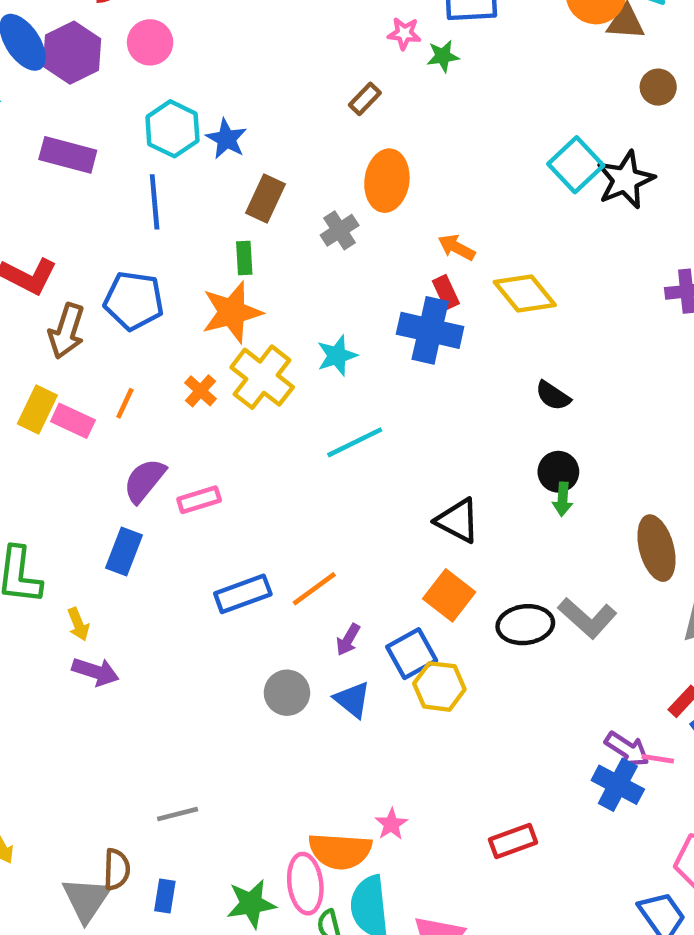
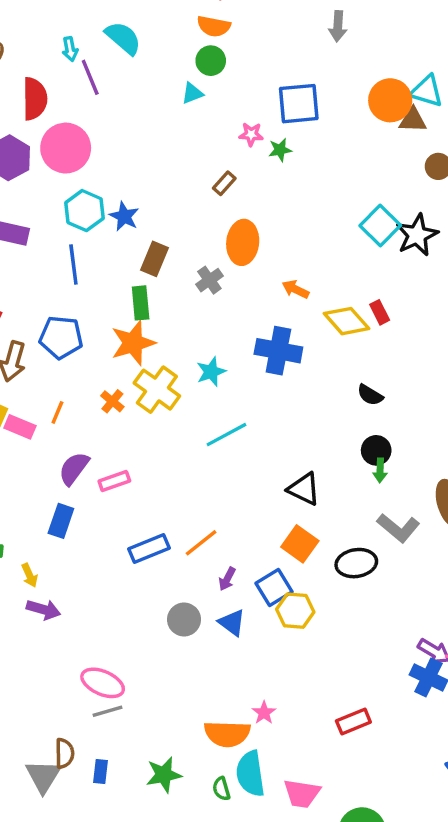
pink circle: (150, 42) -> (66, 148), size x1.5
green rectangle: (244, 258) -> (141, 303), size x1.4
red rectangle: (446, 292) -> (380, 312), moved
gray L-shape: (587, 618) -> (398, 528), moved
pink ellipse: (305, 884) -> (103, 683), moved, turned -57

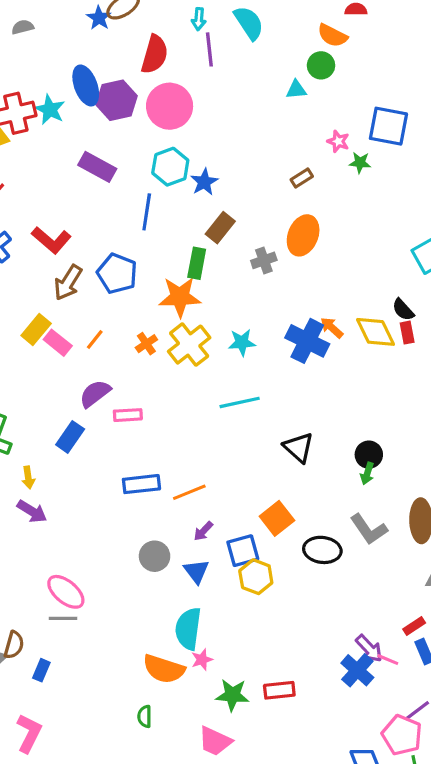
orange arrow: (295, 289) -> (332, 328), moved
black semicircle: (370, 395) -> (403, 310), moved
black triangle: (304, 489) -> (299, 447), moved
cyan semicircle: (250, 774) -> (188, 629), moved
green star: (164, 775) -> (232, 695), moved

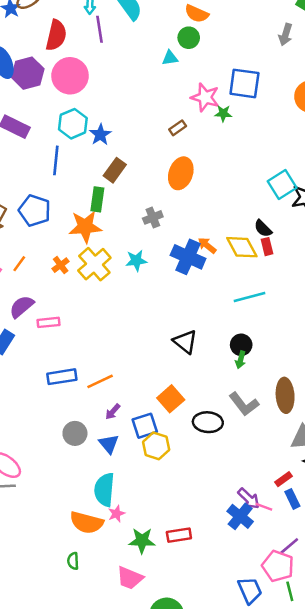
pink star: (338, 141) -> (205, 97), size x1.6
gray cross: (264, 260) -> (153, 217), moved
cyan line: (240, 402) -> (250, 297), moved

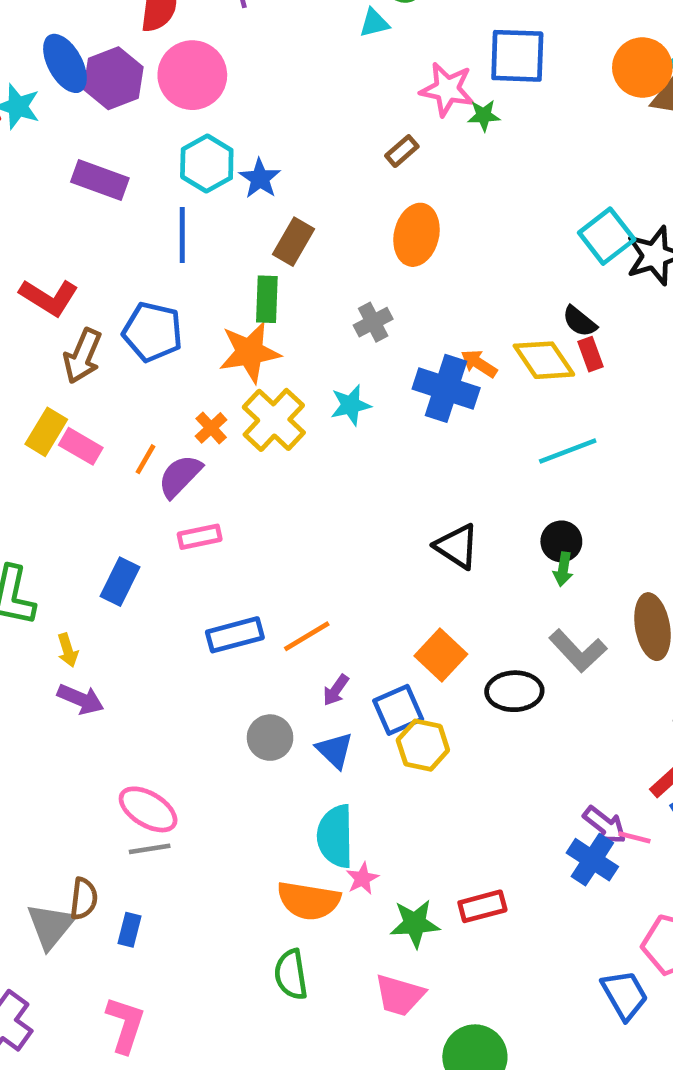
orange line: (19, 264) -> (145, 459), moved
purple semicircle: (22, 307) -> (180, 476), moved
green semicircle: (73, 561) -> (291, 975), size x1.5

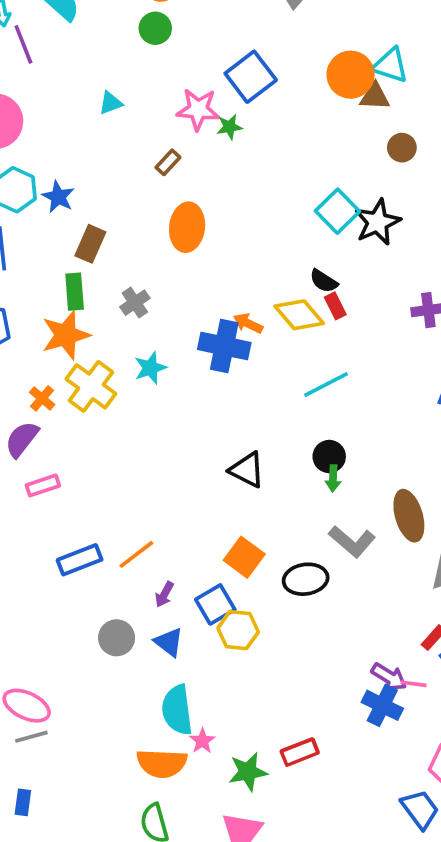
cyan triangle: (374, 23) -> (110, 103), moved
blue square: (517, 56) -> (251, 77), turned -33
gray cross: (373, 322) -> (135, 303), moved

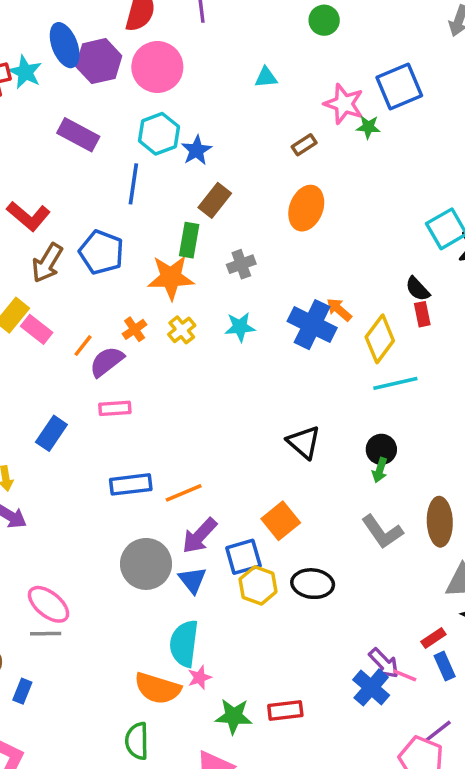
yellow diamond: (299, 315) -> (380, 339), moved, turned 63
yellow cross: (91, 386) -> (182, 330), size x0.6
black ellipse: (306, 579) -> (313, 584), moved
purple arrow: (164, 594) -> (200, 536), size x1.6
gray circle: (117, 638) -> (146, 564), size x1.5

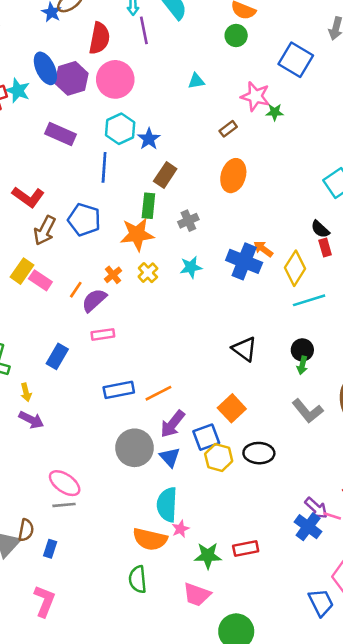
blue square: (399, 86) -> (296, 60), moved, turned -32

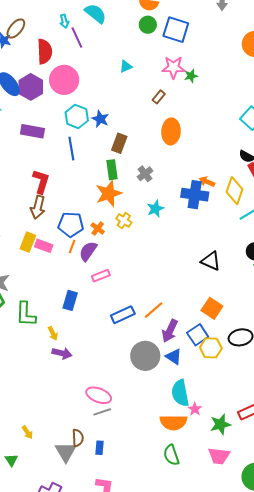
blue square: (296, 60) -> (176, 30), moved
red L-shape: (28, 197) -> (41, 181), moved, turned -95
blue pentagon: (84, 220) -> (71, 224), moved

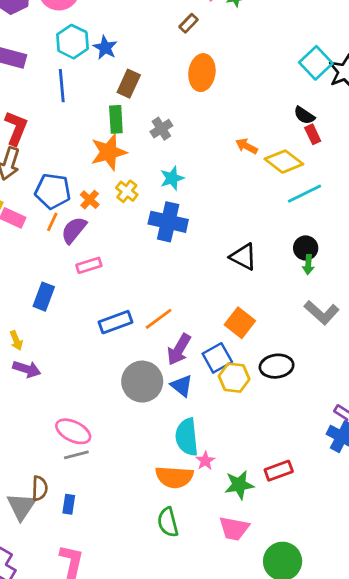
yellow diamond: (235, 191) -> (284, 162), turned -76
blue cross: (195, 195) -> (168, 222), moved

